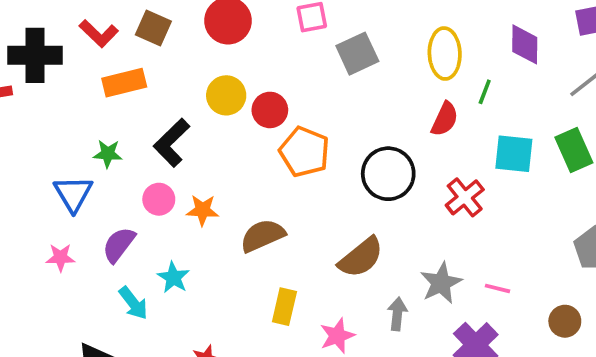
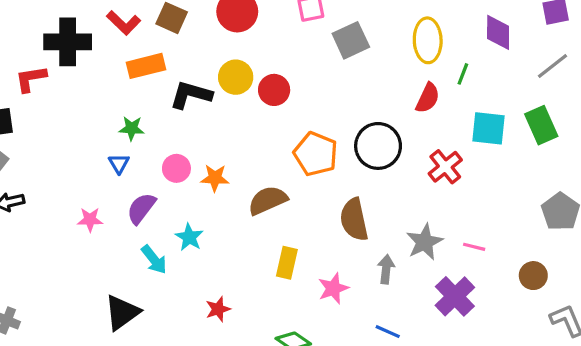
black L-shape: (172, 143) -> (191, 95), moved, turned 60
orange pentagon: (304, 152) -> (316, 154), moved
blue triangle: (73, 194) -> (119, 164), moved, size x0.6
brown semicircle: (361, 257) -> (354, 220), turned 117

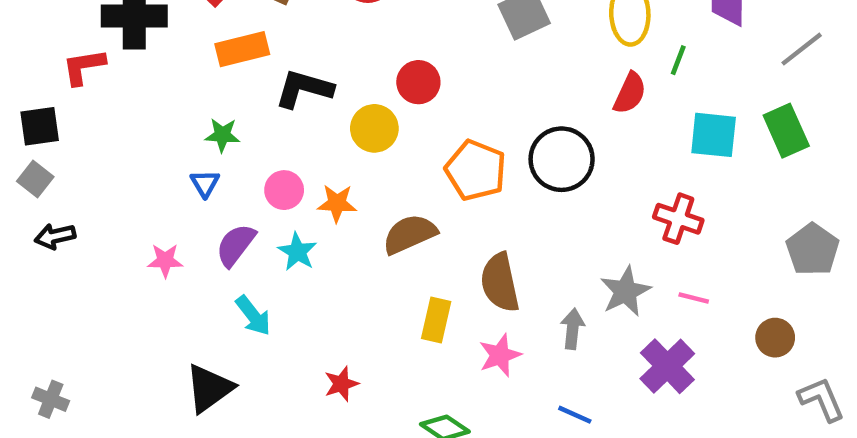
yellow circle: (236, 77) -> (374, 128), moved
red cross: (445, 167) -> (678, 219), moved, turned -32
brown semicircle: (354, 220) -> (500, 283), moved
cyan star: (189, 237) -> (297, 252), moved

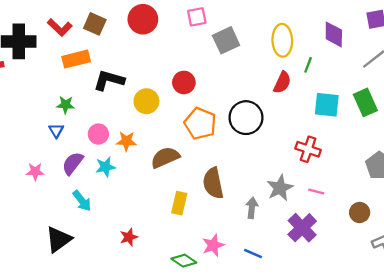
red circle: (418, 82) -> (184, 82), moved
cyan star: (297, 252) -> (105, 167), turned 30
pink star: (500, 355) -> (213, 245), moved

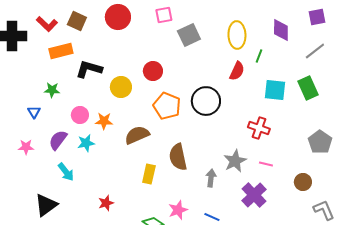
blue triangle: (56, 131) -> (34, 112), moved

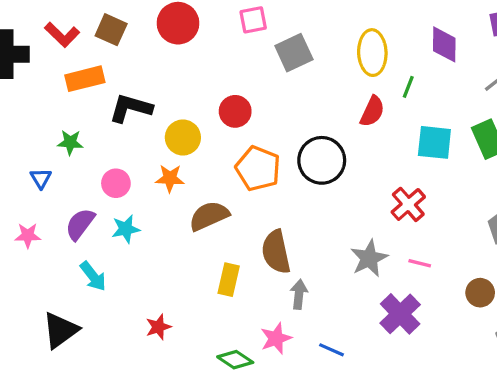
orange star: (104, 121) -> (170, 178), moved
red cross: (259, 128) -> (408, 204), turned 30
gray arrow: (211, 178) -> (299, 294), moved

